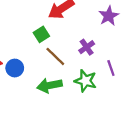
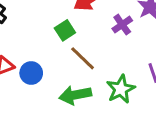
purple cross: (87, 47) -> (122, 25), moved
green star: (85, 81) -> (121, 89), turned 30

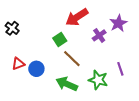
green star: (121, 89) -> (98, 80), turned -30
green arrow: (75, 95) -> (67, 84), turned 35

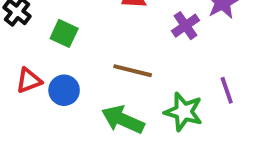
green square: (60, 39) -> (64, 33), moved, turned -32
brown line: (72, 59) -> (133, 71), turned -30

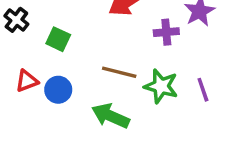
purple cross: (186, 26) -> (166, 32), turned 30
green star: (184, 112) -> (161, 86), moved

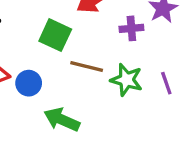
green square: (58, 39) -> (55, 35), moved, size x1.4
green arrow: (111, 116) -> (62, 120), moved

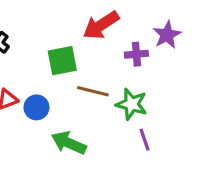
green square: (55, 35) -> (62, 61), turned -36
purple line: (166, 83) -> (144, 140), moved

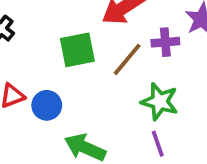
brown line: (93, 91) -> (127, 59), moved, turned -64
purple line: (144, 140) -> (158, 144), moved

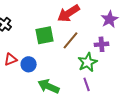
purple cross: (165, 42) -> (102, 44), moved
green star: (160, 102) -> (88, 62), turned 30

